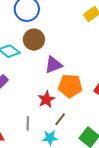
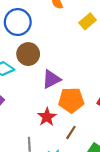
brown line: (60, 119) -> (71, 132), moved

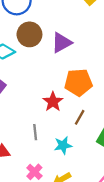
purple triangle: (51, 79) -> (62, 43), moved

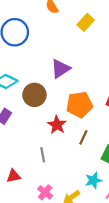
brown circle: (29, 34) -> (34, 95), moved
cyan star: (63, 145) -> (93, 180), moved

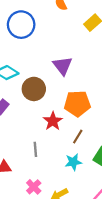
purple triangle: (60, 69) -> (63, 66), turned -40
cyan star: (93, 180) -> (73, 162), moved

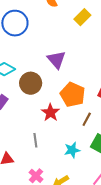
orange pentagon: (77, 104) -> (73, 95), turned 30
brown line: (78, 137) -> (87, 119), moved

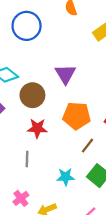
orange pentagon: (73, 95) -> (77, 116), turned -30
red star: (50, 113) -> (37, 128), moved, turned 30

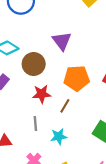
brown line: (88, 146) -> (65, 106), moved
cyan star: (66, 177) -> (59, 137), moved

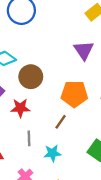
purple triangle: (62, 41) -> (84, 50), moved
red star: (42, 94) -> (20, 108), moved

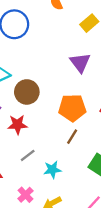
brown line: (61, 122) -> (72, 137), moved
gray line: (29, 138) -> (28, 155), turned 56

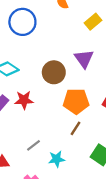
brown circle: (27, 92) -> (54, 72), moved
red star: (17, 125) -> (24, 100), moved

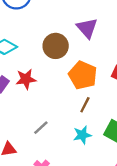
orange pentagon: (76, 101) -> (83, 75), turned 30
cyan star: (57, 159) -> (82, 135), moved

